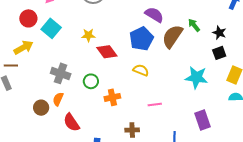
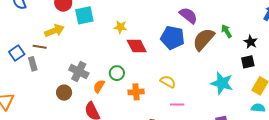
cyan square: (51, 28) -> (84, 15), turned 30
blue pentagon: (141, 39) -> (173, 38), turned 30
yellow semicircle: (141, 70) -> (168, 82), moved
gray cross: (61, 73) -> (79, 71), moved
orange semicircle: (58, 99) -> (99, 86), moved

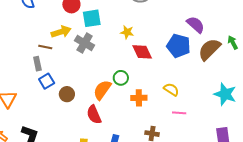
blue square: (17, 53) -> (47, 81), moved
gray cross: (79, 71) -> (85, 43), moved
orange semicircle: (99, 86) -> (102, 90), size x1.5

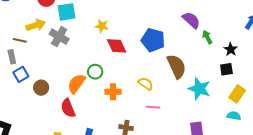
purple semicircle: (196, 25) -> (191, 20), moved
brown semicircle: (209, 49) -> (177, 66), moved, turned 110

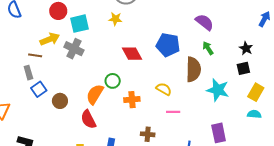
yellow star: (102, 26) -> (115, 19), moved
green arrow: (207, 37) -> (208, 48), moved
brown semicircle: (177, 66) -> (193, 69), turned 30

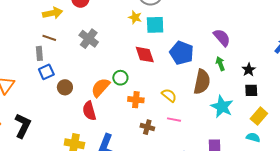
cyan square: (79, 24) -> (155, 25), moved
yellow arrow: (50, 39) -> (53, 13), moved
black star: (246, 48) -> (249, 70), moved
brown cross: (148, 134) -> (147, 127), moved

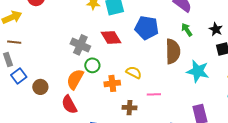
gray cross: (89, 39) -> (80, 45), moved
yellow semicircle: (169, 95) -> (134, 72), moved

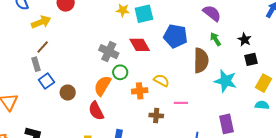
brown line: (14, 42) -> (43, 47), turned -56

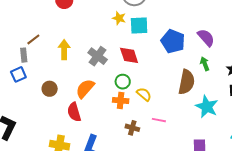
yellow arrow: (41, 22) -> (64, 50), moved, turned -78
blue pentagon: (175, 36) -> (173, 41), moved
green circle: (120, 72) -> (123, 82), moved
blue square: (46, 81) -> (18, 74), moved

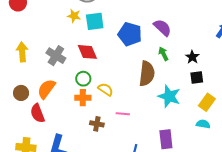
brown circle: (50, 89) -> (21, 93), moved

